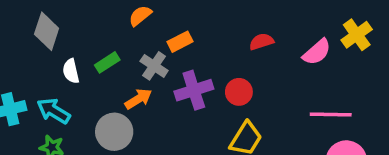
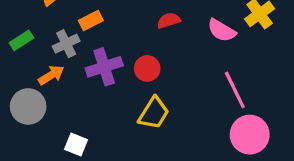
pink semicircle: (317, 52) -> (222, 30), turned 72
gray cross: (154, 66) -> (66, 44), turned 30
pink line: (331, 114) -> (235, 90), turned 63

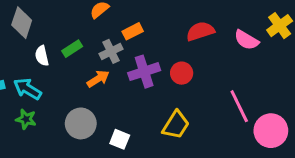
red semicircle: (169, 21) -> (200, 31), size x1.4
pink line: (235, 90) -> (239, 106), moved
gray circle: (28, 106) -> (81, 123), moved
yellow trapezoid: (154, 113) -> (176, 125), moved

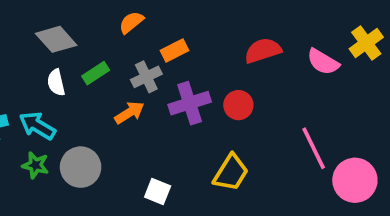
gray diamond: (22, 23) -> (56, 39), moved, turned -60
gray circle: (81, 123) -> (81, 167), moved

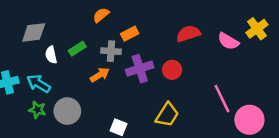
gray diamond: (56, 39) -> (34, 32), moved, turned -55
gray cross: (146, 77) -> (111, 51), turned 30

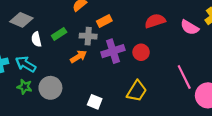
gray diamond: (34, 32) -> (21, 20), turned 30

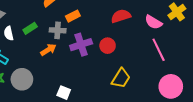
pink line: (184, 77) -> (159, 50), moved
yellow trapezoid: (137, 91) -> (121, 78), moved

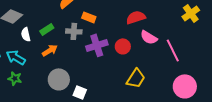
orange rectangle: (73, 16) -> (89, 17), turned 48
pink semicircle: (153, 22) -> (149, 37), moved
orange arrow: (48, 50) -> (50, 50), moved
gray circle: (22, 79) -> (59, 79), moved

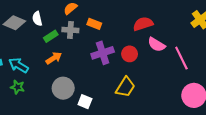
gray cross: (74, 31) -> (70, 30), moved
white semicircle: (26, 34) -> (37, 19), moved
yellow trapezoid: (136, 78) -> (125, 87), moved

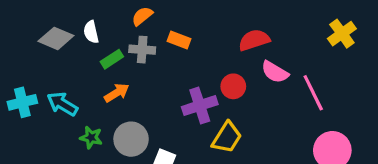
purple cross: (103, 53) -> (200, 106), moved
green star: (17, 87) -> (91, 137), moved

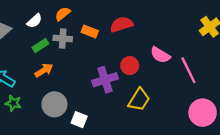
white semicircle: (91, 32) -> (34, 21), moved, turned -119
red semicircle: (254, 40) -> (121, 24), moved
green star: (91, 137) -> (13, 103), moved
yellow trapezoid: (227, 137) -> (139, 100), moved

